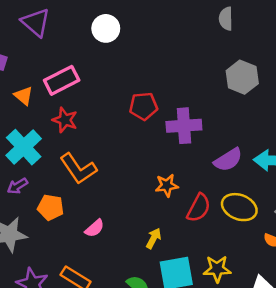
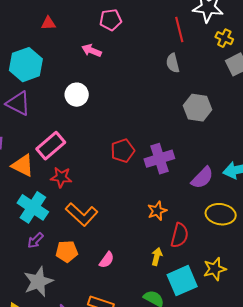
orange triangle: (24, 96) -> (23, 166), size x1.4
red semicircle: (199, 208) -> (180, 235), moved

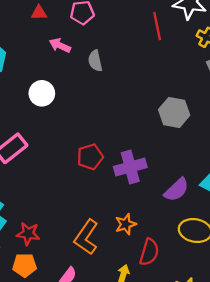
red triangle: (48, 23) -> (39, 13), moved
gray semicircle: (173, 63) -> (95, 61), moved
red star: (61, 177) -> (28, 234), moved
orange L-shape: (82, 214) -> (86, 237), moved, turned 80

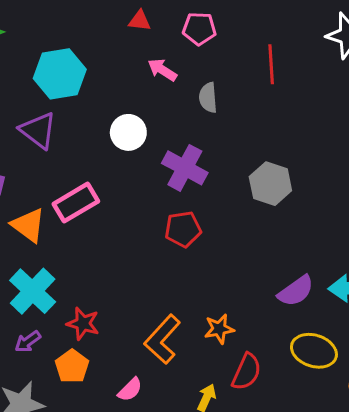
red line: (157, 26) -> (271, 64), moved
gray hexagon: (174, 112) -> (270, 184), moved
purple cross: (130, 167) -> (185, 168), moved, turned 36
orange pentagon: (25, 265) -> (72, 366), turned 30

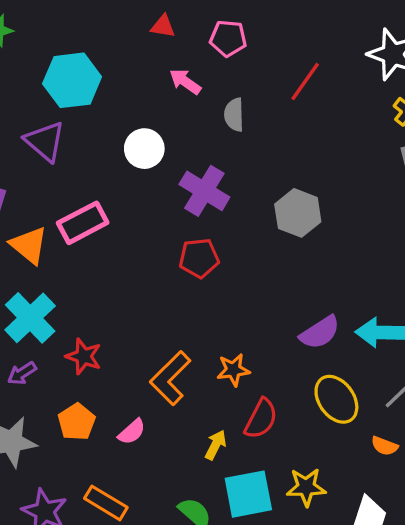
red line: (271, 64) -> (305, 82), turned 36
yellow ellipse: (314, 351) -> (336, 399), turned 33
orange pentagon: (72, 366) -> (77, 422), moved

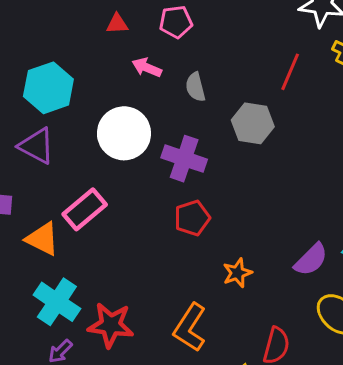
red line: (305, 82) -> (290, 72), moved
white circle: (144, 149) -> (124, 133), size x1.5
gray hexagon: (298, 213) -> (253, 123), moved
red star: (84, 356) -> (111, 325), size x1.4
orange star: (233, 370) -> (237, 273), moved

